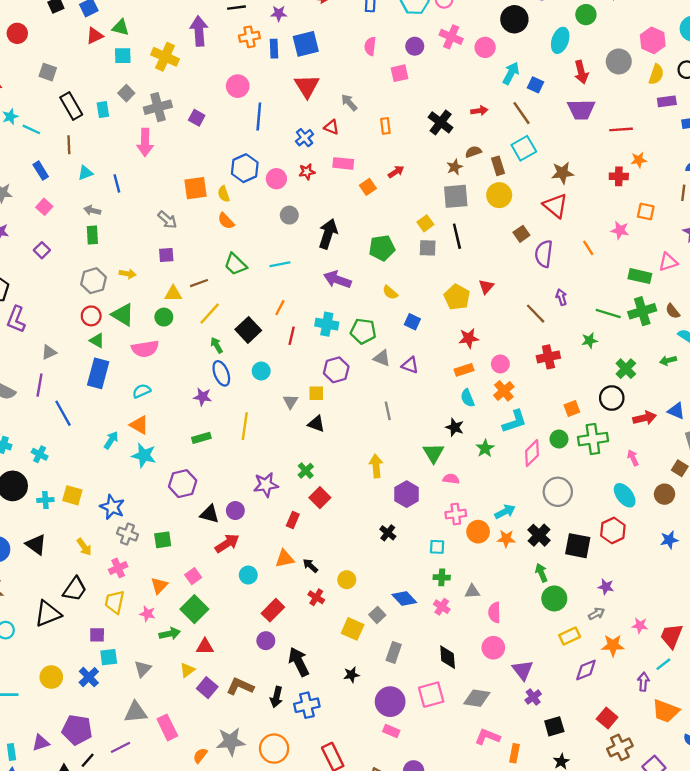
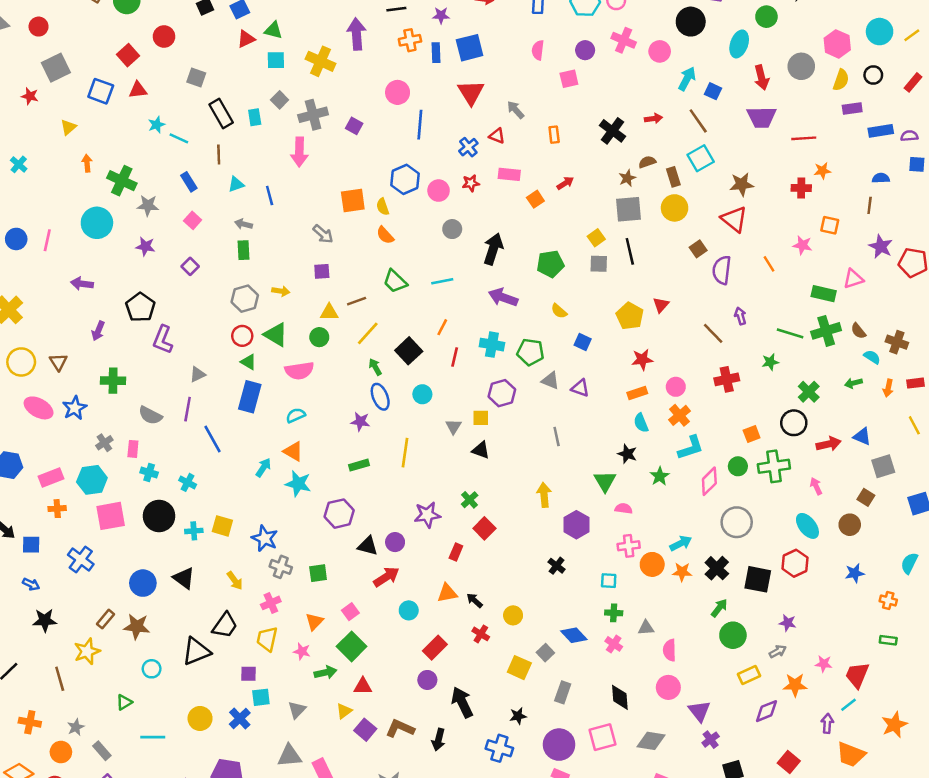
green arrow: (541, 573) -> (719, 608), turned 60
blue cross: (307, 705) -> (499, 748), moved, turned 30

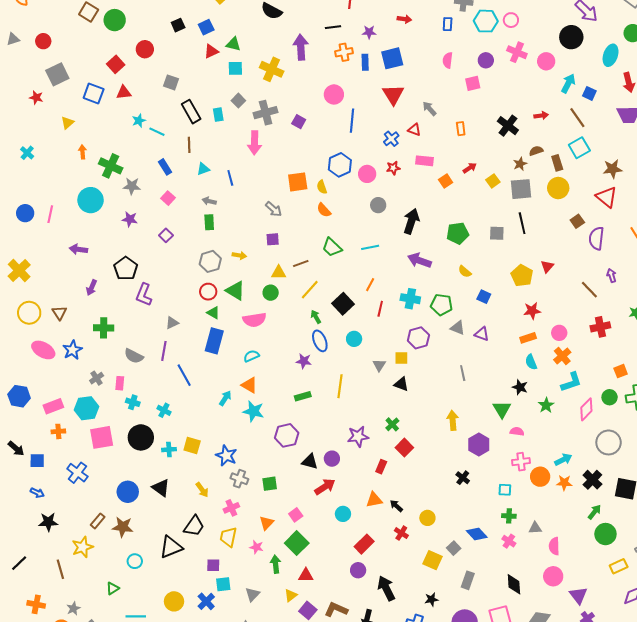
yellow square: (596, 238) -> (493, 181), moved
green arrow: (325, 673) -> (276, 564), turned -84

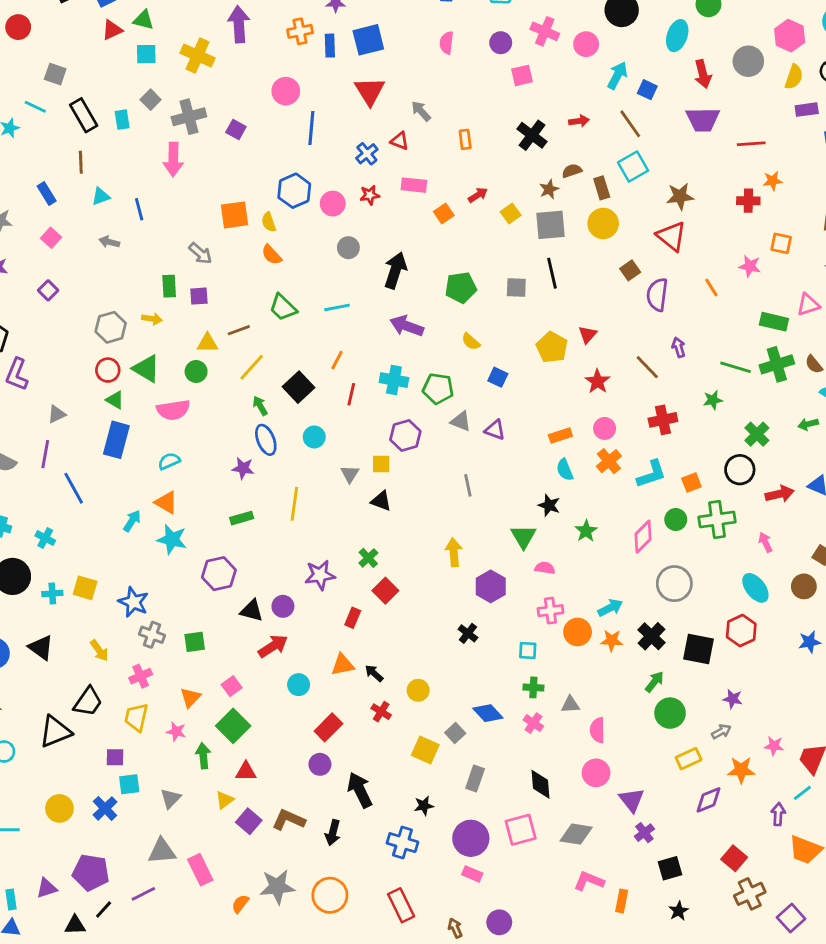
pink square: (473, 83) -> (522, 75), moved
cyan line: (157, 132) -> (35, 107), moved
green rectangle: (209, 222) -> (169, 286), moved
red star: (532, 311) -> (597, 381), moved, turned -30
cyan L-shape: (571, 382) -> (652, 474), moved

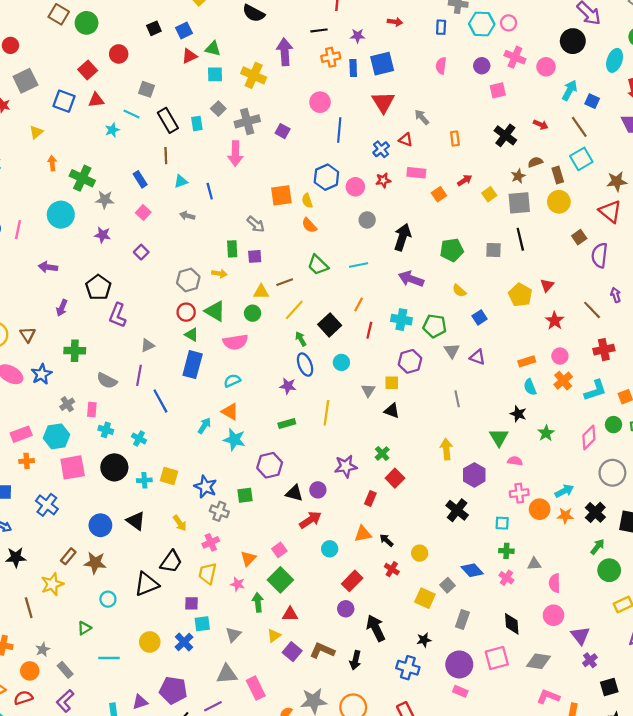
red arrow: (579, 121) -> (541, 125), turned 32
blue square: (498, 377) -> (480, 317), turned 32
gray triangle: (461, 421) -> (452, 351), turned 35
black cross: (468, 633) -> (457, 510), size x1.5
green square: (195, 642) -> (245, 495), moved

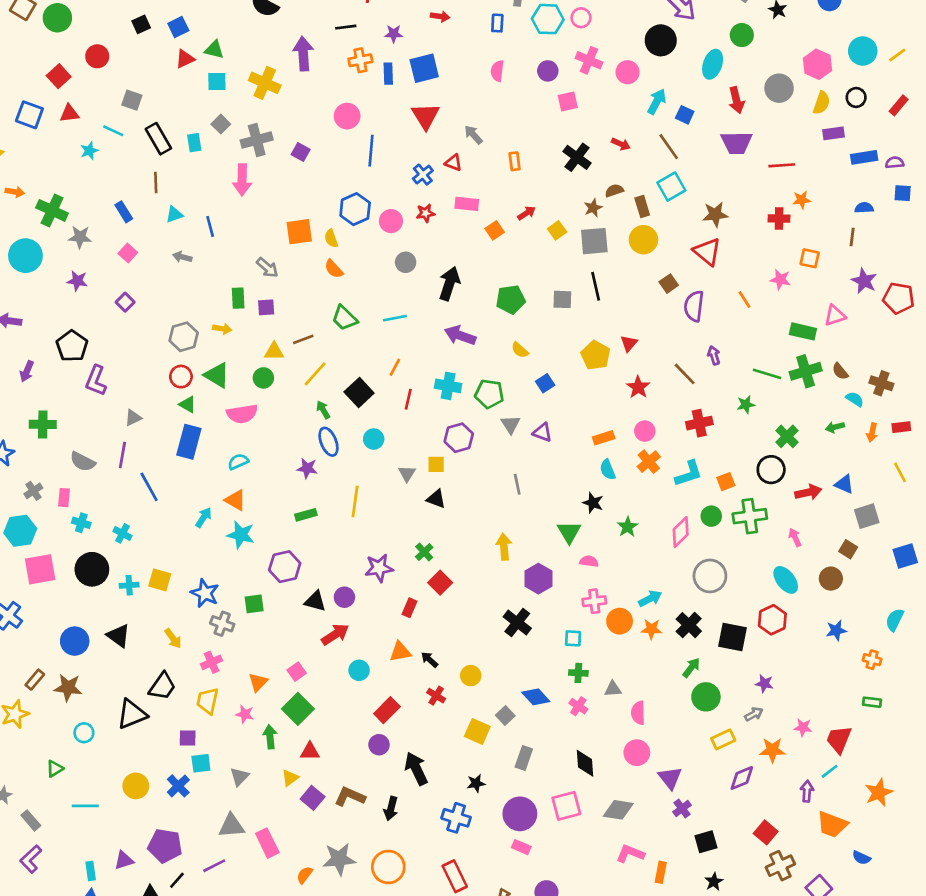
orange arrow: (52, 163) -> (15, 192), turned 104

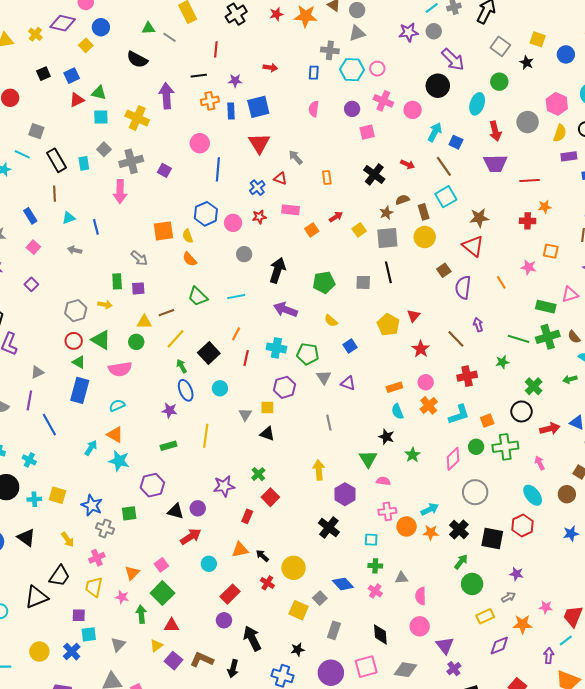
yellow circle: (471, 676) -> (294, 568), size x1.5

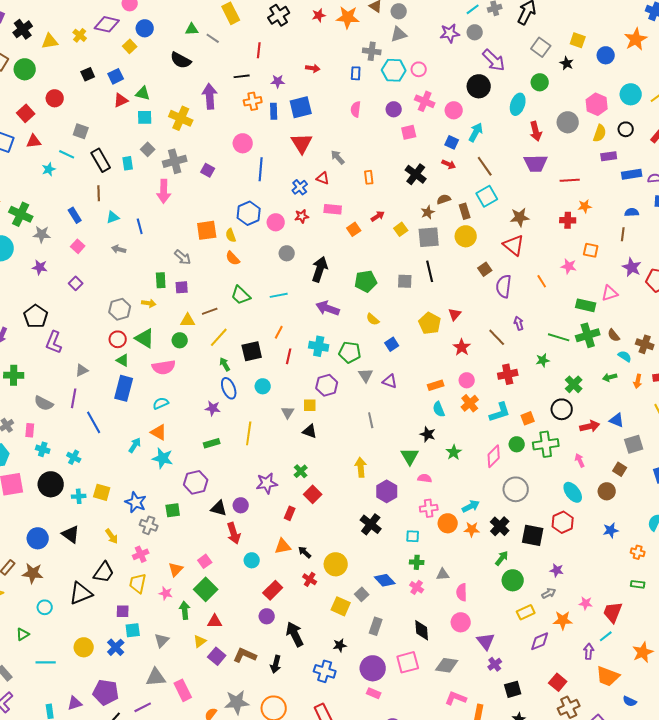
blue square: (456, 142) -> (452, 142), moved
black square: (209, 353) -> (252, 351), turned 30
red arrow: (191, 537) -> (234, 533), turned 105

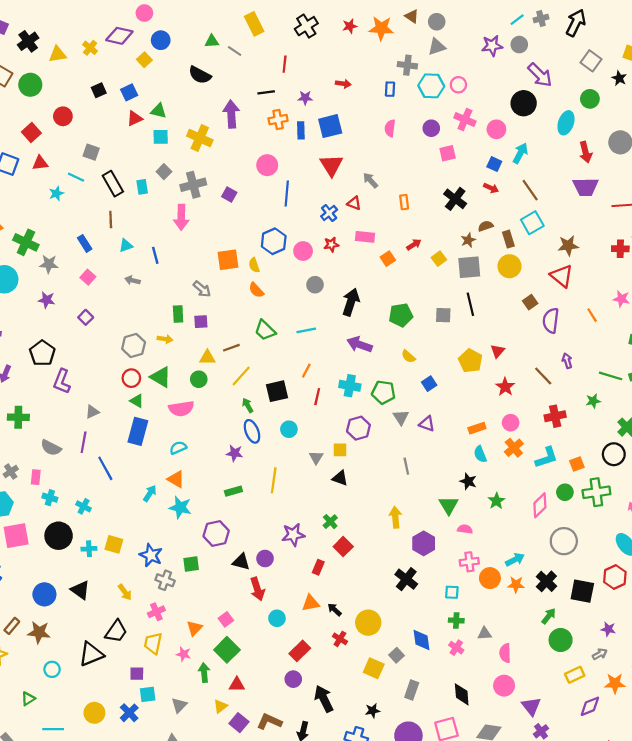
blue diamond: (385, 580) -> (421, 640), turned 35

